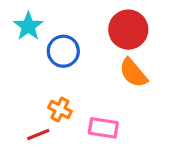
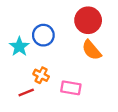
cyan star: (28, 26) -> (19, 47), moved

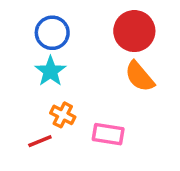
blue circle: (43, 35) -> (52, 33), moved
cyan star: (19, 47) -> (50, 71), moved

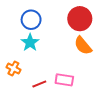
orange cross: (63, 115) -> (13, 68), moved
red line: (40, 141) -> (39, 84), moved

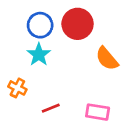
red circle: (80, 19) -> (78, 24), moved
pink rectangle: (64, 80) -> (98, 112), moved

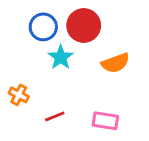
cyan star: (39, 55) -> (61, 57), moved
orange semicircle: (107, 59) -> (115, 63), turned -70

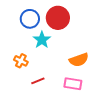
orange semicircle: (115, 63) -> (79, 60), moved
orange cross: (19, 95) -> (21, 61), moved

